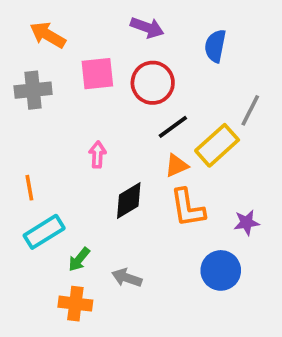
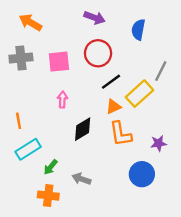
pink square: (97, 74) -> (59, 62), moved

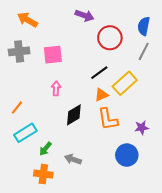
blue semicircle: (138, 30) -> (144, 26), moved
red circle: (98, 53) -> (110, 38), moved
gray line: (161, 71) -> (144, 51), moved
orange line: (19, 121) -> (17, 107), turned 48

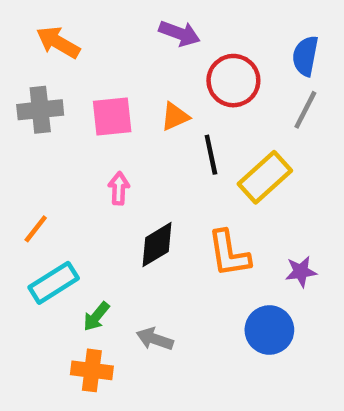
black line: (99, 73) -> (211, 155), turned -66
orange triangle: (101, 95) -> (175, 117), moved

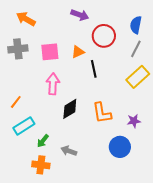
yellow rectangle: (265, 177) -> (138, 77), moved
pink arrow: (119, 188) -> (53, 84), size x1.5

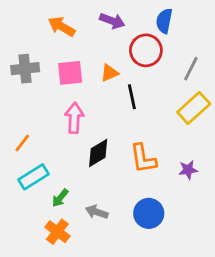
orange arrow: (26, 19) -> (62, 26), moved
blue semicircle: (136, 25) -> (164, 21), moved
blue circle: (120, 147) -> (149, 213), moved
orange cross: (41, 165) -> (57, 232), turned 30

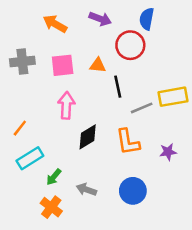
gray line: (191, 69) -> (142, 108), moved, turned 40
orange triangle: (109, 73) -> (98, 65), turned 30
yellow rectangle: (194, 108) -> (173, 97), turned 32

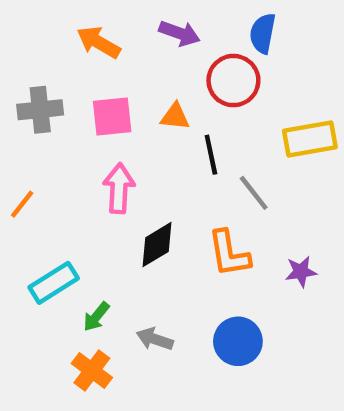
yellow rectangle: (173, 97) -> (310, 139), moved
gray line: (142, 108) -> (254, 193), turned 75
orange line: (20, 128) -> (22, 204), moved

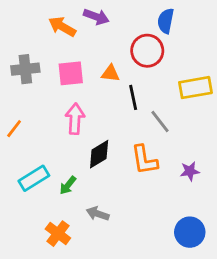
purple arrow: (180, 33) -> (96, 17), moved
green arrow: (96, 317) -> (68, 185), moved
blue circle: (238, 341) -> (190, 232), moved

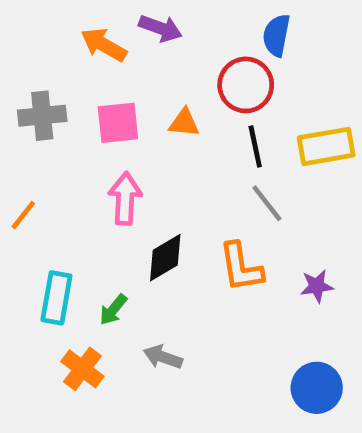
black line: (133, 97) -> (255, 146), moved
cyan rectangle: (34, 178) -> (56, 298), turned -48
orange cross: (58, 234) -> (82, 369), moved

